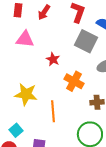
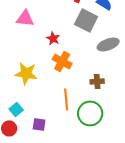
orange cross: (74, 81) -> (62, 61), moved
orange line: (53, 111) -> (66, 99), moved

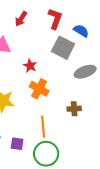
green circle: (90, 113) -> (46, 154), moved
purple square: (39, 124) -> (17, 144), moved

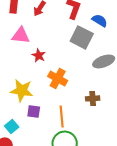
red star: (30, 66) -> (39, 55), moved
purple square: (17, 144) -> (34, 111), moved

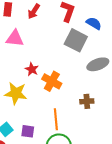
red star: (39, 55) -> (32, 69), moved
purple square: (34, 111) -> (28, 131), moved

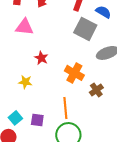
orange cross: (52, 81) -> (74, 73), moved
yellow star: (16, 93) -> (25, 82), size x0.6
brown cross: (87, 101) -> (96, 90), turned -32

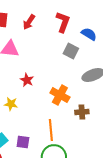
gray square: (85, 29) -> (71, 51), size x0.7
brown cross: (96, 90) -> (82, 112), turned 32

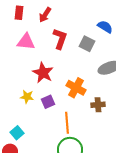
red L-shape: (63, 22) -> (60, 39), moved
red star: (27, 80) -> (43, 73), size x1.5
purple square: (23, 142) -> (48, 102), moved, turned -32

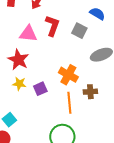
pink triangle: (26, 42) -> (28, 34), moved
red star: (43, 73) -> (18, 60), moved
orange line: (67, 123) -> (69, 103), moved

